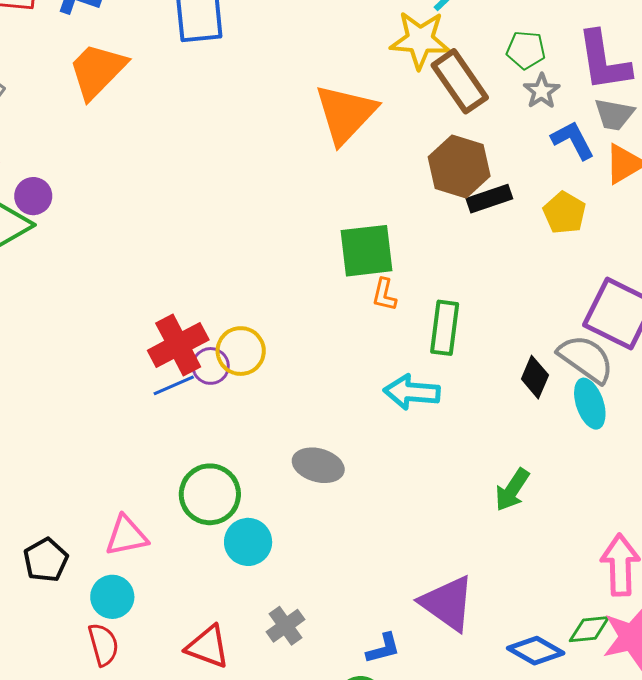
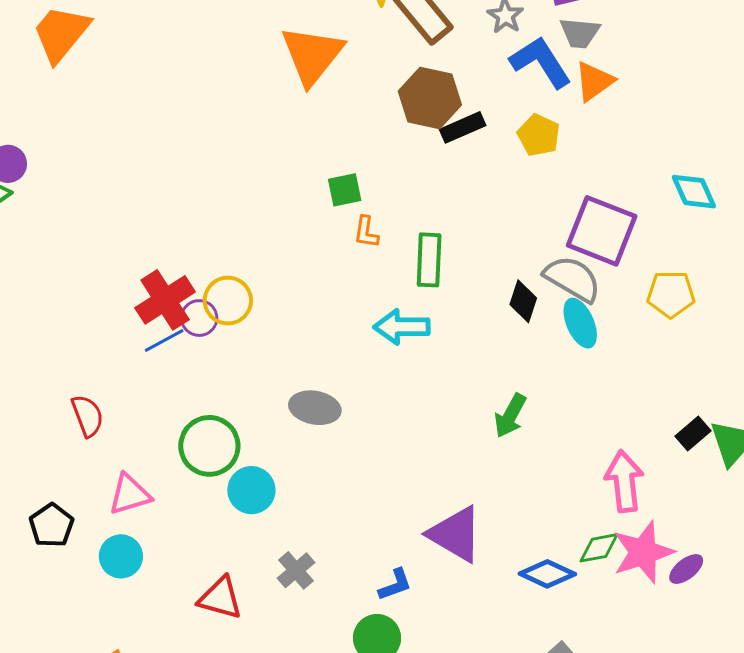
blue L-shape: (573, 140) -> (541, 62), size x1.4
green square: (366, 251) -> (345, 190), size x0.6
red semicircle: (103, 644) -> (88, 416), moved

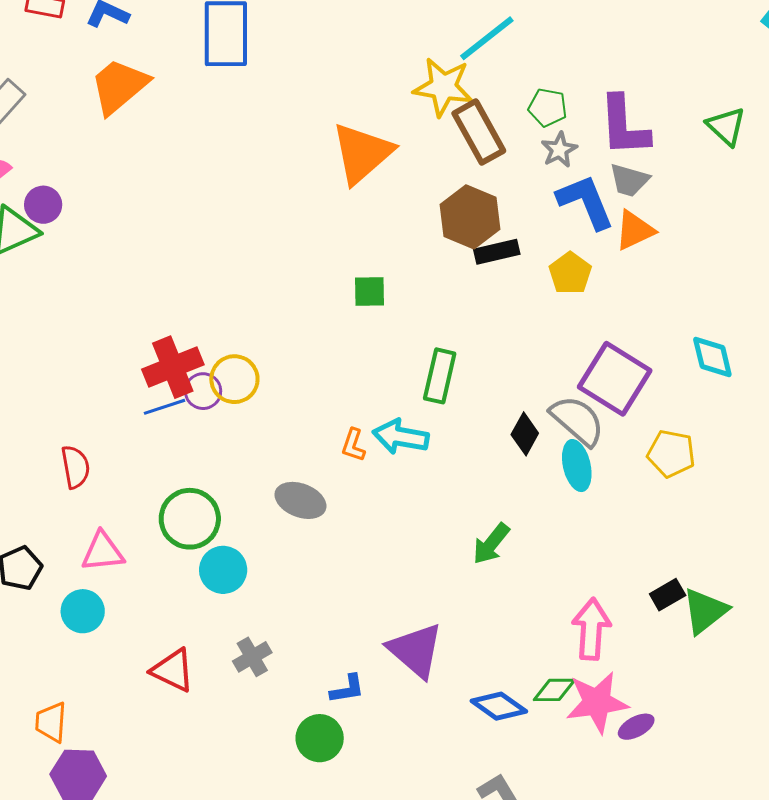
orange L-shape: (366, 232) -> (353, 445), moved

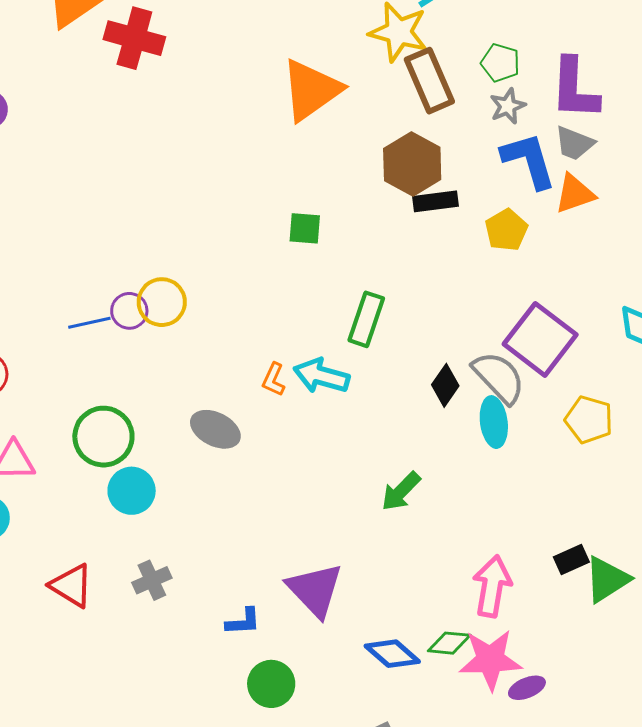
red cross: (173, 367) -> (134, 38), moved, turned 32
green circle: (320, 738) -> (271, 684), moved

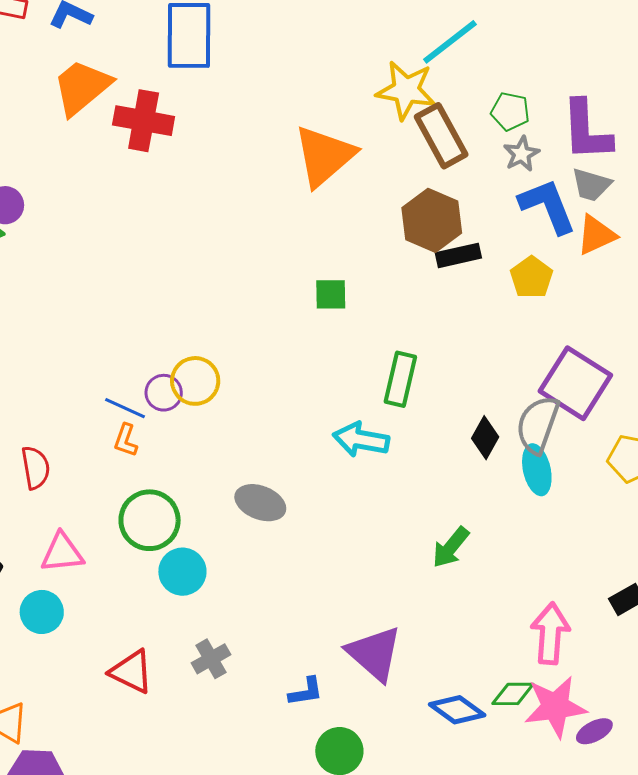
blue line: (89, 323) -> (125, 408), turned 42
gray semicircle: (499, 377) -> (538, 425), turned -112
orange L-shape: (273, 380) -> (126, 440), moved

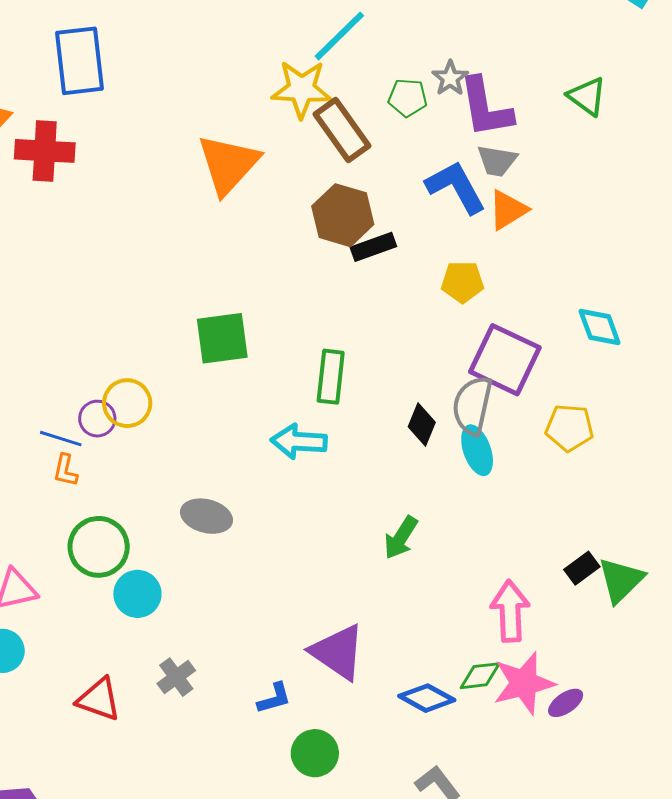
gray star: (522, 154) -> (450, 78), moved
yellow pentagon: (532, 277) -> (462, 282), moved, turned -30
green square: (331, 294) -> (222, 338), moved, size x1.6

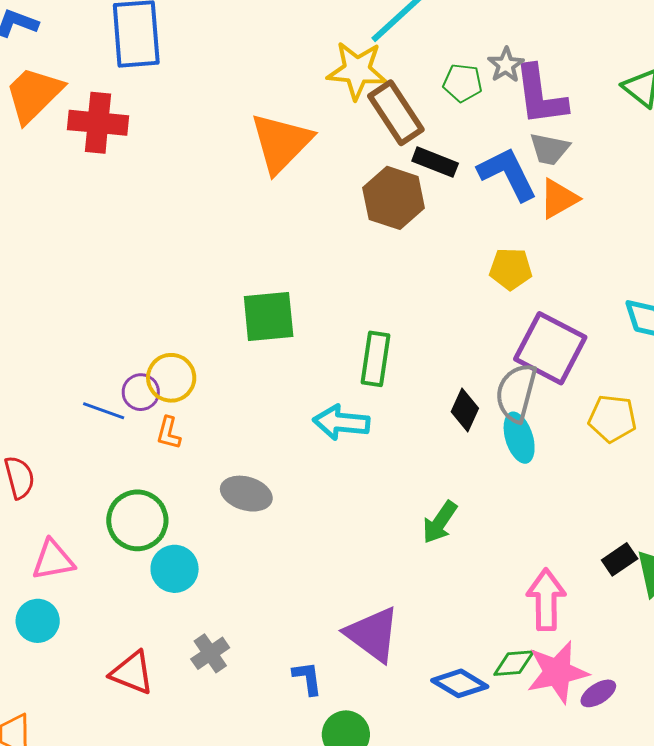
black rectangle: (373, 247) -> (435, 162), moved, turned 39
orange L-shape: (65, 470) -> (169, 433), moved
blue L-shape: (274, 698) -> (307, 678), turned -84

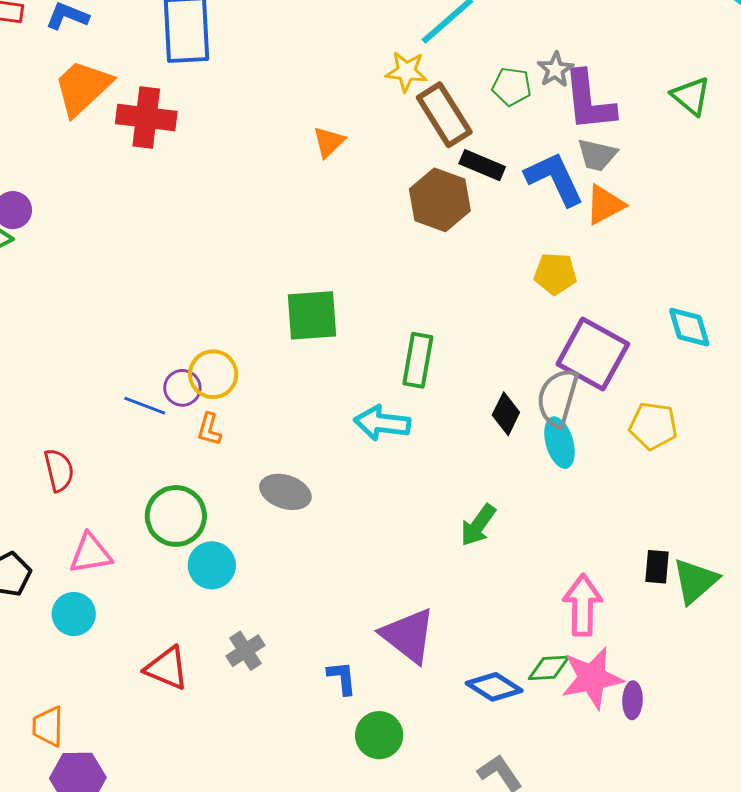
yellow star: (357, 70) -> (406, 71), size x0.7
orange triangle: (281, 143) -> (329, 142), size x0.5
black rectangle: (620, 559) -> (657, 567), turned -52
purple ellipse: (598, 693) -> (632, 700), turned -57

